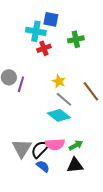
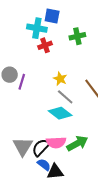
green arrow: (76, 145) -> (77, 143), size x1.5
black triangle: (75, 165) -> (55, 172), moved

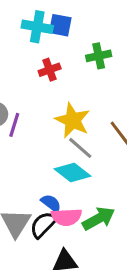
cyan cross: (37, 28) -> (37, 27), moved
yellow star: (60, 79) -> (73, 120), size x1.6
blue semicircle: (44, 165) -> (51, 203), moved

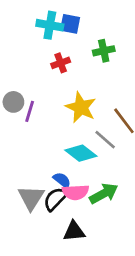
gray line: (80, 148) -> (105, 140), moved

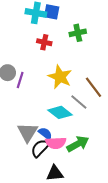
red cross: (61, 63) -> (44, 42), turned 32
gray triangle: (31, 198) -> (27, 132), moved

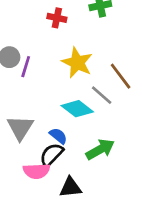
gray triangle: (27, 132) -> (20, 128), moved
pink semicircle: (56, 143) -> (37, 171), moved

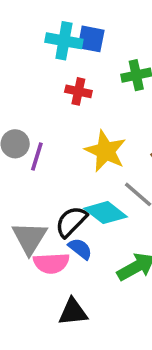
black semicircle: (51, 155) -> (71, 222), moved
pink semicircle: (37, 171) -> (51, 263), moved
black triangle: (70, 187) -> (73, 312), moved

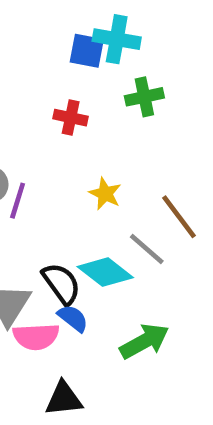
cyan cross: (64, 41) -> (117, 39), moved
yellow star: (106, 151) -> (105, 194), size x0.6
black semicircle: (71, 222) -> (61, 284), turned 100

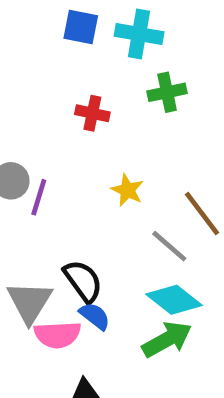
blue square: (87, 51) -> (81, 27), moved
cyan diamond: (105, 272) -> (174, 300), moved

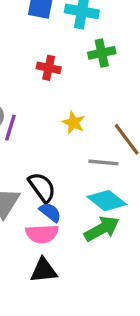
gray line: (169, 246) -> (103, 162), turned -36
pink semicircle: (57, 335) -> (42, 234), moved

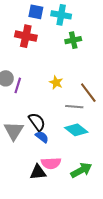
red cross: (49, 68) -> (26, 36), moved, size x1.5
green arrow: (102, 229) -> (81, 170), moved
pink semicircle: (42, 234) -> (51, 163), moved

